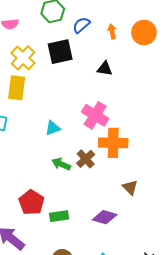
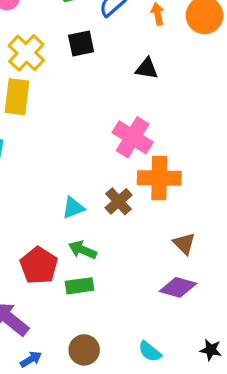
black square: (60, 52) -> (81, 44), size x0.7
cyan triangle: (53, 128) -> (73, 208), moved
green arrow: (61, 164) -> (83, 250), moved
purple diamond: (105, 217) -> (178, 287), moved

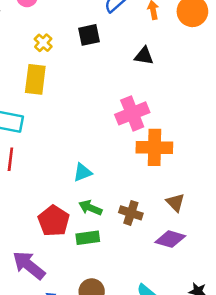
yellow cross: (26, 53) -> (43, 43), size x0.6
pink cross: (133, 137) -> (132, 113), turned 36
brown cross: (119, 201) -> (131, 213), moved, turned -30

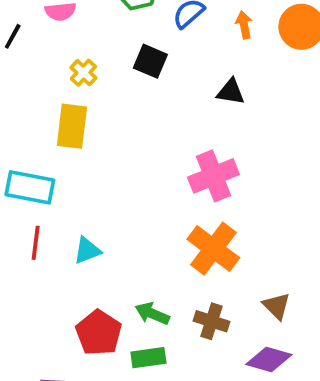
black square: (89, 35) -> (150, 61), turned 35
orange cross: (154, 147) -> (213, 249), moved, turned 36
cyan triangle: (82, 172) -> (87, 250), moved

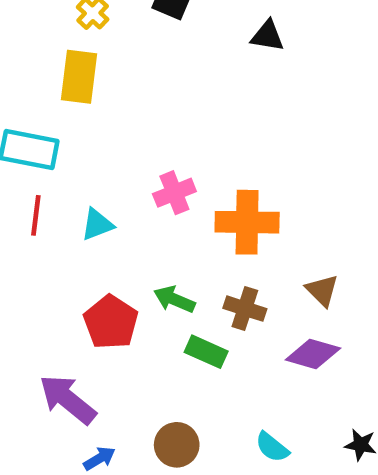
pink cross: (213, 176) -> (174, 193), moved, size x0.7
orange cross: (213, 249) -> (247, 222), turned -36
green rectangle: (148, 358) -> (206, 352), moved, turned 32

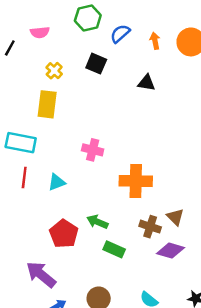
pink cross: (174, 193) -> (93, 150), moved, turned 36
brown cross: (245, 309) -> (150, 227), moved

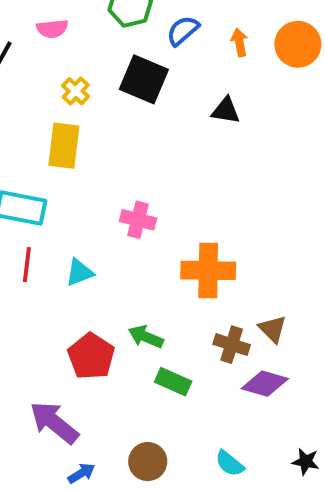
black square: (96, 64) -> (144, 79), size x1.4

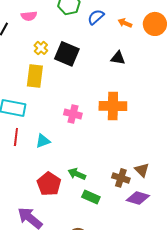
orange arrow: (239, 42) -> (125, 23), turned -56
black square: (144, 79) -> (67, 54), moved
orange cross: (208, 270) -> (113, 106), moved

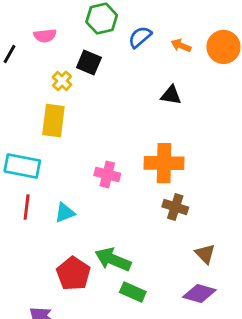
black square: (67, 54) -> (89, 63), moved, size x0.7
green arrow: (77, 174) -> (113, 259), size x1.4
brown cross: (121, 178) -> (175, 207), moved

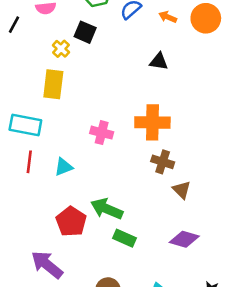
brown triangle: (205, 254) -> (182, 190), moved

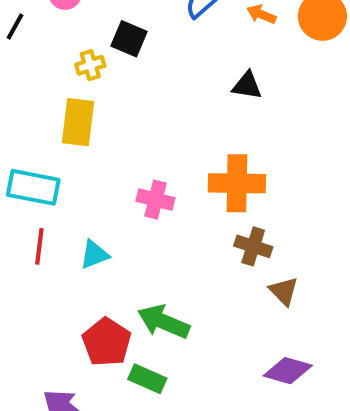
yellow cross: (61, 49) -> (90, 65), turned 30
green rectangle: (124, 238) -> (147, 379), moved

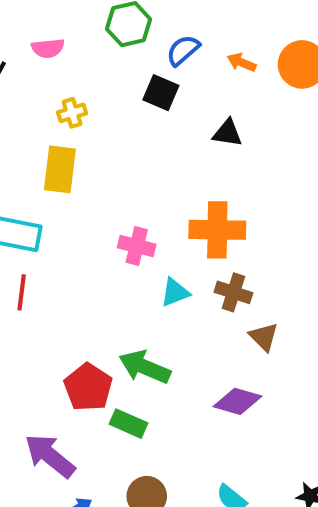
black square: (129, 39) -> (161, 93), moved
cyan triangle: (94, 255) -> (175, 292), moved
purple diamond: (288, 371) -> (238, 401), moved

